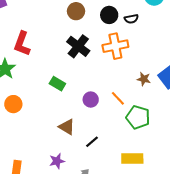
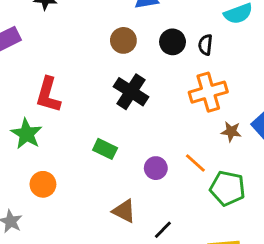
black semicircle: (131, 19) -> (205, 45), turned 112
orange cross: (115, 46) -> (208, 92), moved

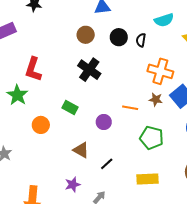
orange cross: (208, 92) -> (160, 71), moved, turned 30
orange line: (195, 163) -> (130, 108), moved, turned -35
orange circle: (43, 184) -> (41, 125), moved

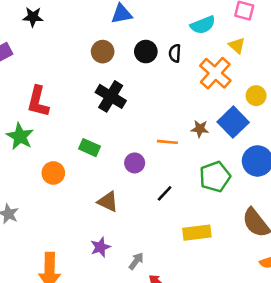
orange cross: (160, 71) -> (215, 73), moved, turned 30
green pentagon: (152, 138) -> (215, 177), moved, turned -30
black line: (107, 164) -> (165, 193), moved

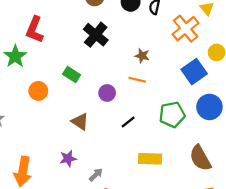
brown star: (200, 129) -> (142, 56), moved

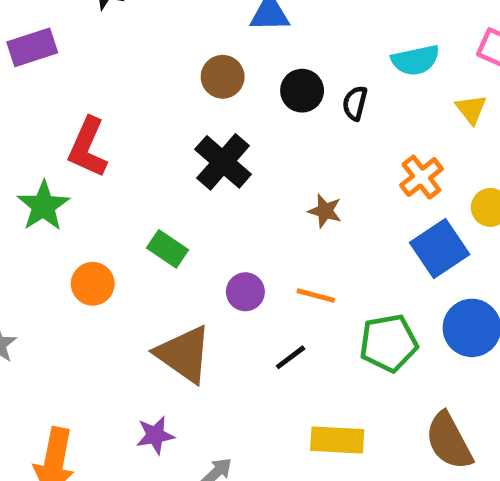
orange cross: (186, 29) -> (421, 177), moved, size x0.7
orange line: (137, 80) -> (316, 295), moved
brown triangle: (80, 122) -> (184, 354), size x1.5

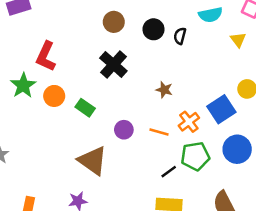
orange cross: (421, 177) -> (189, 122), moved
orange circle: (93, 284) -> (54, 96), moved
black line: (291, 357) -> (169, 172), moved

